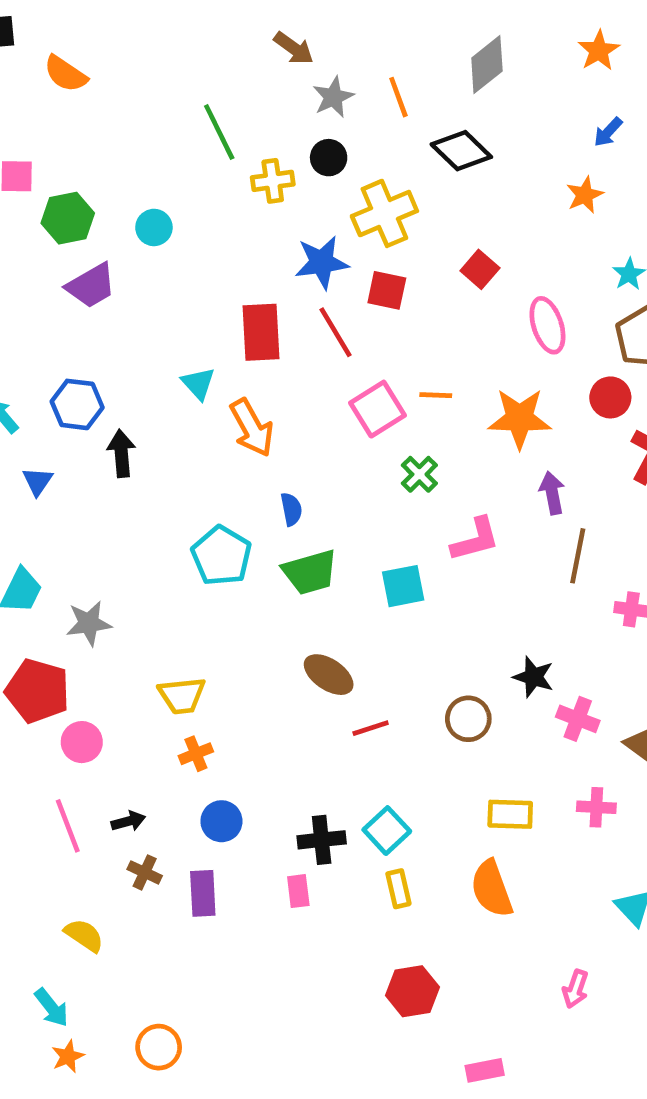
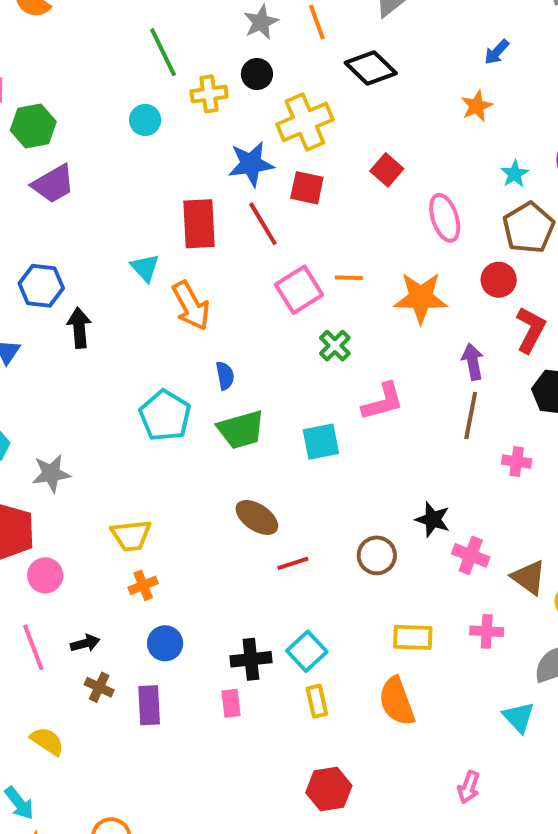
cyan circle: (154, 227) -> (145, 120), moved
purple arrow: (552, 493) -> (473, 362), moved

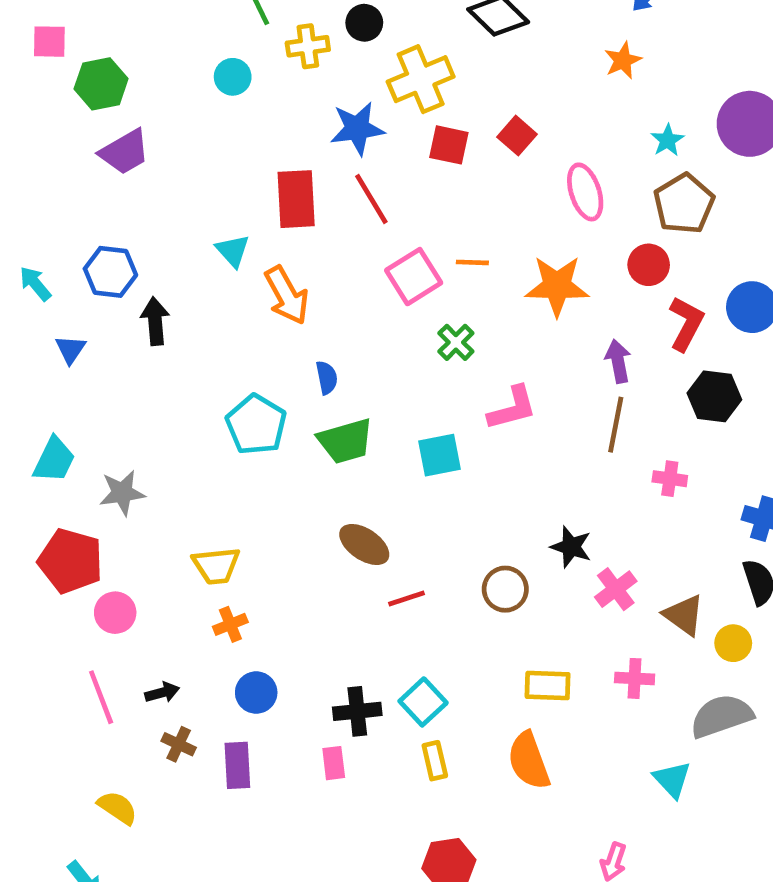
red square: (307, 188) -> (449, 145), moved
pink cross: (471, 555) -> (616, 589), turned 32

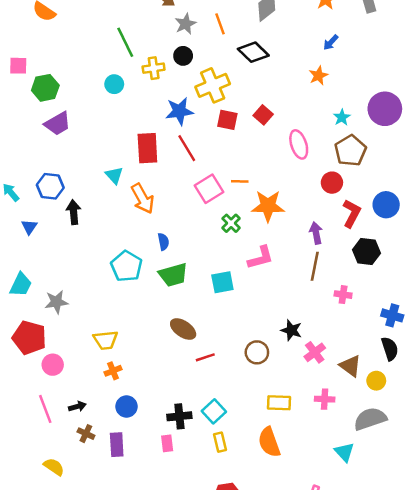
orange star: (557, 286) -> (268, 206), moved

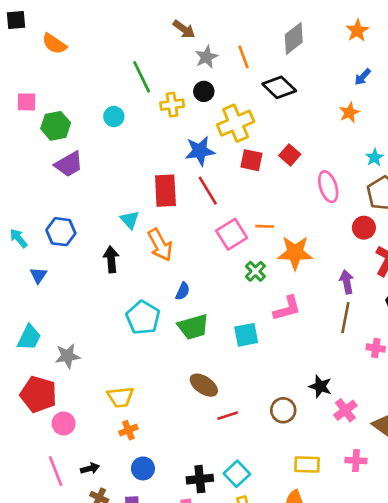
cyan circle: (114, 84) -> (114, 117), moved
black arrow: (74, 212) -> (111, 259), moved
blue semicircle: (163, 242) -> (183, 291), turned 35

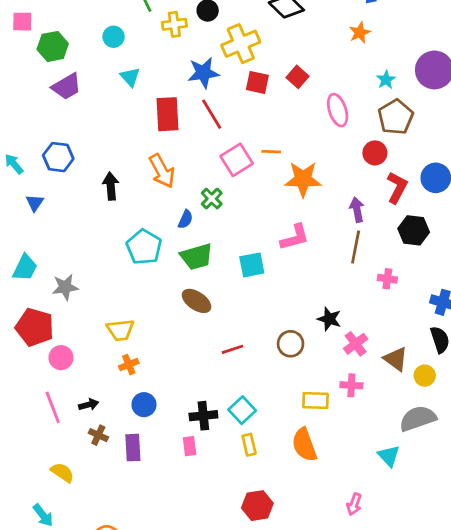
cyan triangle: (130, 220) -> (130, 77), moved
green cross: (255, 271) -> (212, 199), moved
brown ellipse: (204, 385) -> (197, 301), moved
pink cross: (356, 461) -> (351, 385), moved

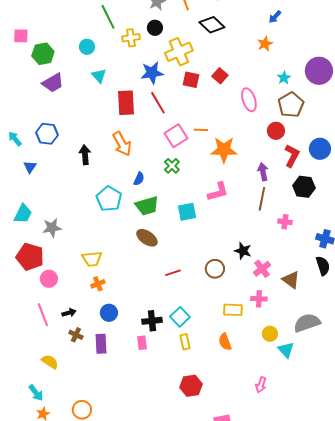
green cross: (212, 199) -> (172, 166), moved
yellow circle: (425, 376) -> (270, 334), moved
orange semicircle: (304, 445) -> (225, 342), size x0.7

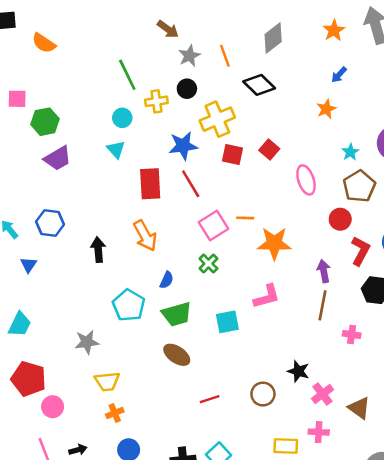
cyan circle: (87, 47) -> (122, 118), moved
gray star: (52, 228) -> (87, 342), moved

